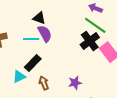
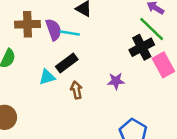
purple semicircle: (45, 34) -> (54, 30), moved
purple star: (75, 83) -> (116, 81), moved

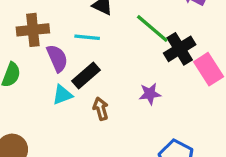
green line: (152, 29) -> (152, 28), moved
purple semicircle: (54, 30) -> (57, 58), moved

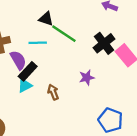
green line: (152, 28) -> (64, 34), moved
black rectangle: (86, 75) -> (28, 71), moved

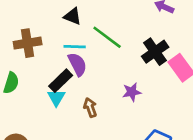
black triangle: (46, 19) -> (72, 16), moved
purple semicircle: (18, 60) -> (77, 64), moved
cyan triangle: (25, 85) -> (56, 98), turned -35

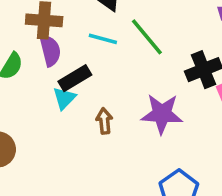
purple semicircle: (77, 64) -> (50, 50), moved
purple star: (132, 92) -> (162, 114), size x1.6

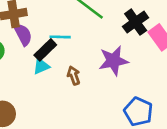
cyan line: (103, 39) -> (60, 37), moved
cyan triangle: (64, 98) -> (41, 66), turned 36

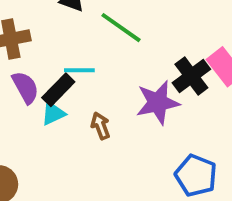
black cross: (136, 22) -> (191, 76), moved
purple semicircle: (23, 34) -> (25, 87), moved

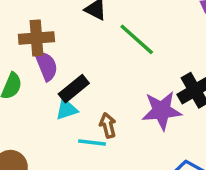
cyan line: (79, 70) -> (92, 142), moved
purple semicircle: (25, 87) -> (46, 66), moved

